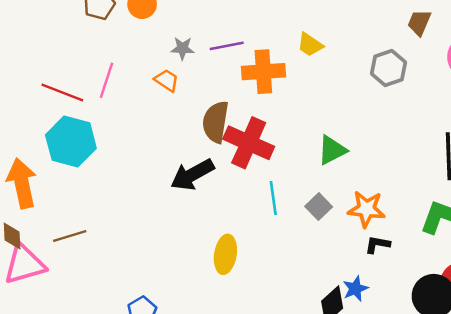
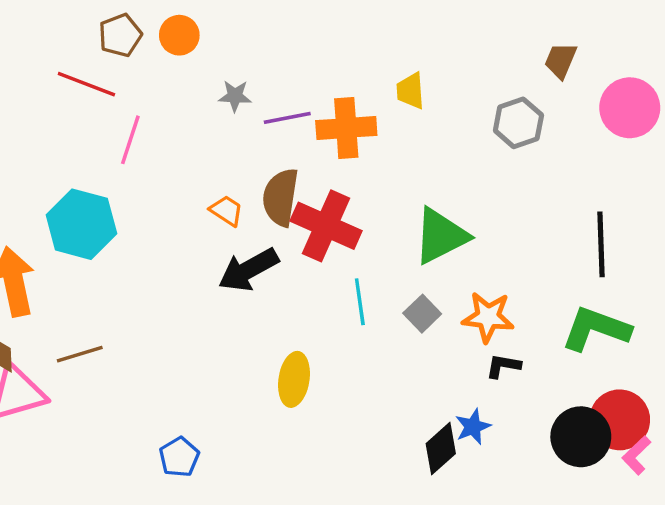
yellow trapezoid: (310, 45) -> (410, 91), turned 52
purple line: (227, 46) -> (287, 118), moved
orange trapezoid: (167, 80) -> (227, 211), moved
red line: (62, 93) -> (86, 84), moved
green triangle: (332, 150) -> (441, 236), size x1.4

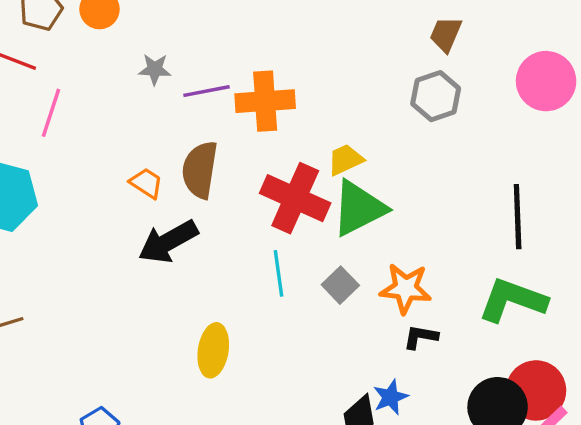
brown trapezoid: (561, 61) -> (446, 34), moved
yellow trapezoid: (410, 91) -> (345, 160), moved, turned 69
red cross: (326, 226) -> (295, 198), moved

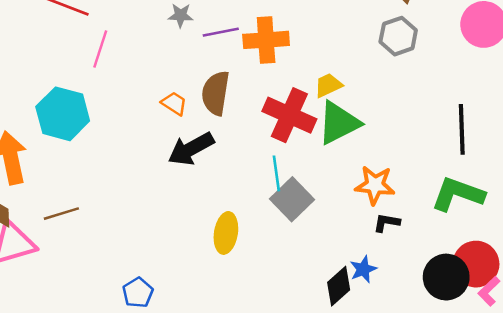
gray square: (340, 285) -> (292, 199), moved, size x1.5

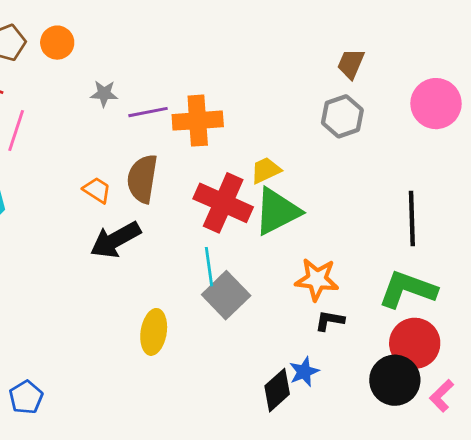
red circle: (476, 264) -> (415, 343), moved
blue pentagon: (138, 293) -> (26, 397), moved

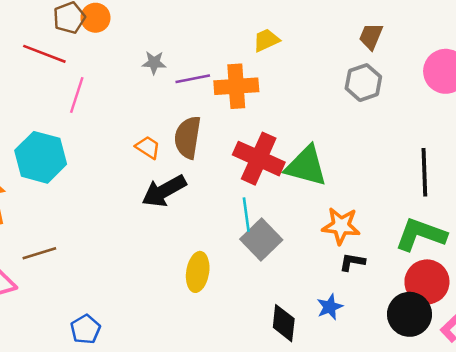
orange circle: (57, 43) -> (95, 18), moved
yellow trapezoid: (266, 170) -> (266, 40), moved
green triangle: (277, 211) -> (306, 166), turned 42
black diamond: (277, 390) -> (284, 323), moved, turned -42

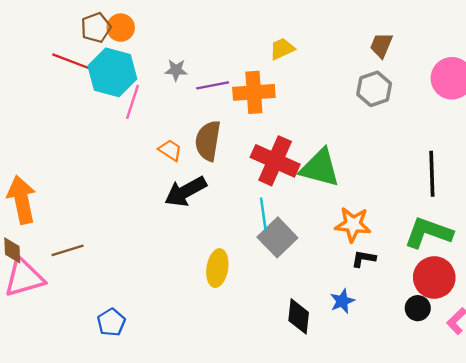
pink line: (77, 95) -> (132, 102), moved
cyan hexagon: (41, 157) -> (112, 72), moved
black circle: (410, 314) -> (418, 308), size x0.6

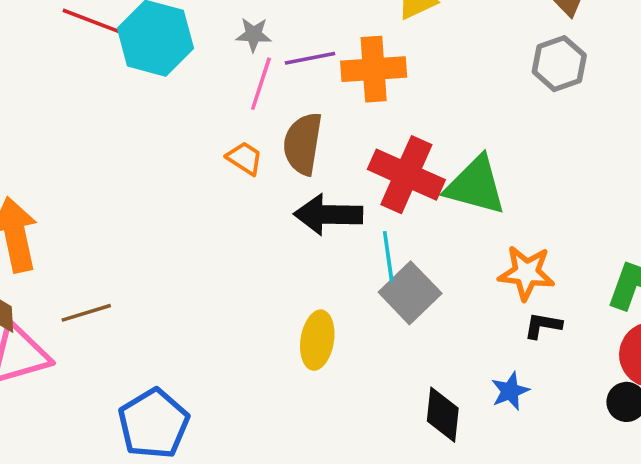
pink line: (132, 102) -> (261, 84), moved
black arrow: (185, 191) -> (328, 215), moved, turned 30
blue pentagon: (111, 322) -> (154, 424), size x1.6

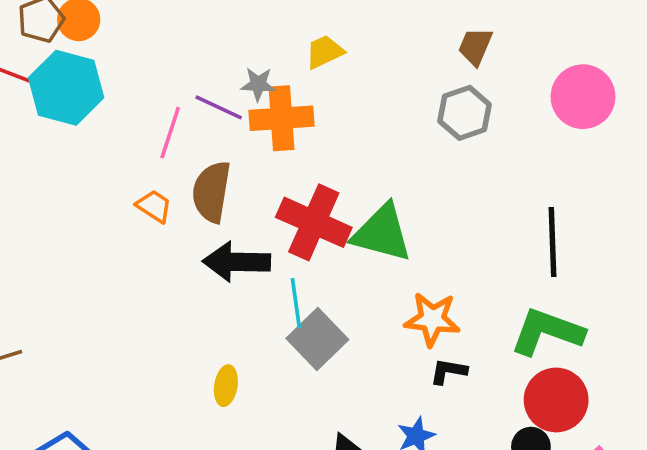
gray star: (254, 35) -> (258, 84), moved
purple line: (310, 58) -> (219, 107), turned 36
yellow ellipse: (317, 340) -> (226, 386), size x0.7

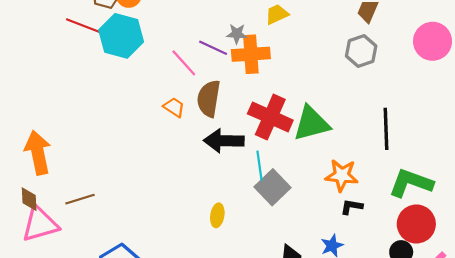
pink line: (170, 133) -> (184, 63), turned -60
green triangle: (382, 233) -> (311, 123), turned -30
black line: (552, 242) -> (386, 129), moved

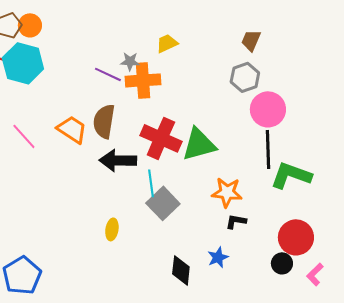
pink circle: (433, 41) -> (268, 109), moved
pink line: (184, 63) -> (24, 136), moved
orange trapezoid: (174, 107) -> (72, 129), size x1.5
green L-shape: (411, 183) -> (291, 175), moved

